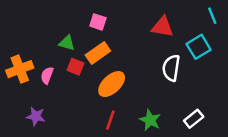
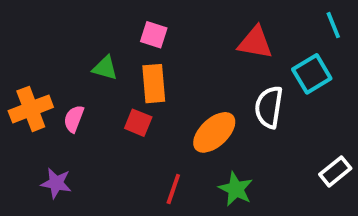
orange rectangle: (98, 53) -> (154, 84), turned -60
red square: (76, 67) -> (138, 123), moved
orange ellipse: (112, 84) -> (214, 132), moved
white rectangle: (194, 119) -> (335, 171), moved

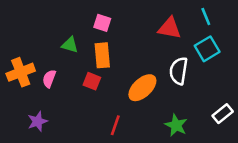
cyan line: (333, 25) -> (206, 16), moved
purple star: (56, 183) -> (38, 121), turned -30
green star: (236, 189) -> (176, 125), moved

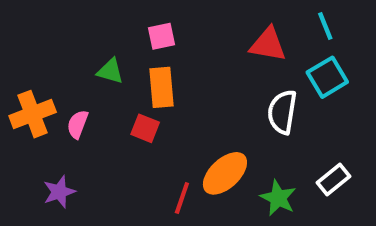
pink square: (102, 23) -> (162, 36), turned -30
orange ellipse: (142, 88) -> (225, 173), moved
white rectangle: (223, 114) -> (333, 180), moved

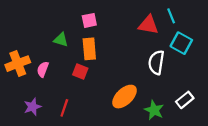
cyan line: (325, 26) -> (171, 16), moved
cyan square: (327, 77) -> (181, 43), turned -30
red line: (182, 198) -> (64, 108), moved

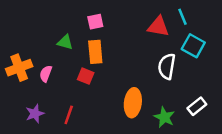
orange ellipse: (125, 97) -> (133, 103), turned -40

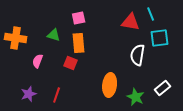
cyan square: (193, 46) -> (160, 38), turned -36
orange cross: (19, 68) -> (16, 38), moved, turned 30

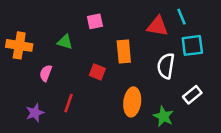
orange rectangle: (79, 43) -> (124, 51), moved
red square: (71, 63) -> (97, 72), moved
white rectangle: (163, 88) -> (192, 95), moved
red line: (57, 95) -> (69, 103), moved

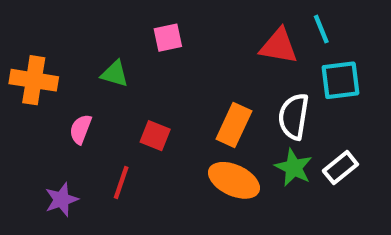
orange rectangle: (124, 51) -> (234, 125), moved, turned 30
red square: (97, 72) -> (155, 136), moved
orange ellipse: (132, 102) -> (234, 180), turned -72
green star: (163, 116) -> (294, 168), moved

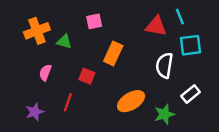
orange cross: (34, 80) -> (37, 31), moved, turned -30
orange rectangle: (234, 125) -> (113, 53), moved
green star: (294, 168) -> (164, 114), moved, turned 30
orange ellipse: (234, 180) -> (131, 101), turned -56

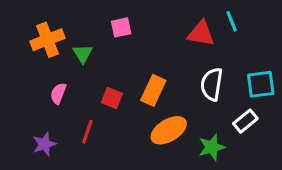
green triangle: (64, 42) -> (83, 54), turned 42
cyan square: (191, 45) -> (261, 84), moved
orange rectangle: (113, 53) -> (153, 90), moved

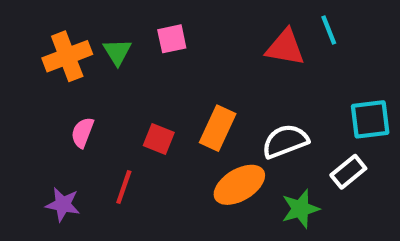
green triangle: (83, 54) -> (117, 52), moved
white semicircle: (212, 84) -> (285, 141), moved, turned 60
purple star: (44, 144) -> (63, 204), turned 30

